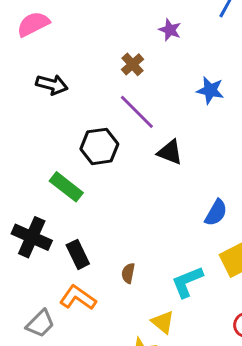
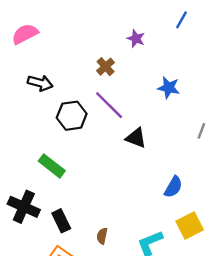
black hexagon: (99, 146) -> (72, 116), moved

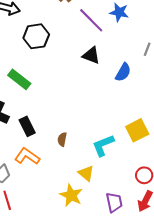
purple line: (109, 105) -> (91, 20), moved
blue semicircle: (173, 187) -> (123, 72), moved

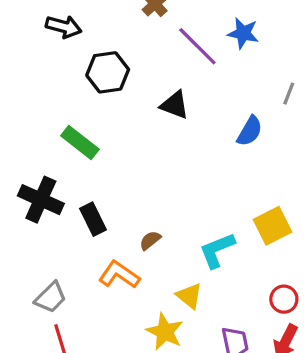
black triangle: (91, 55) -> (175, 105), moved
brown semicircle: (62, 139) -> (150, 240), turned 40
orange L-shape: (27, 156) -> (119, 275), moved

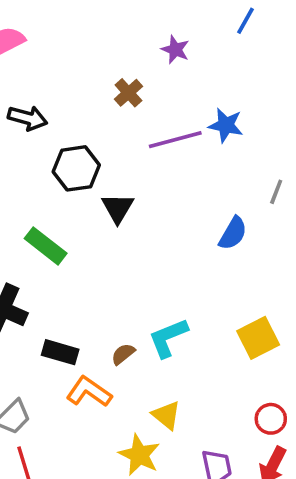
purple line: (197, 46) -> (175, 140), turned -60
black triangle: (175, 105) -> (118, 208), moved, turned 40
black rectangle: (93, 219) -> (60, 352), moved, turned -48
cyan L-shape: (217, 250) -> (168, 338), moved

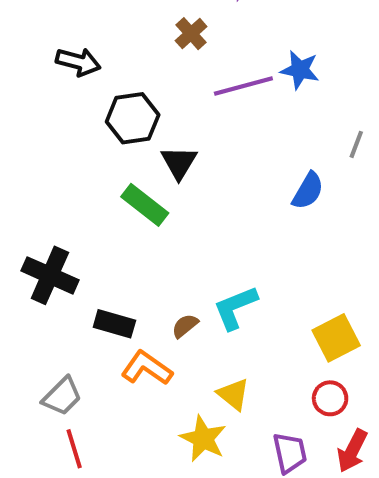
green rectangle: (46, 246) -> (145, 205), moved
yellow square: (258, 338) -> (336, 338), moved
red circle: (271, 419) -> (330, 398), moved

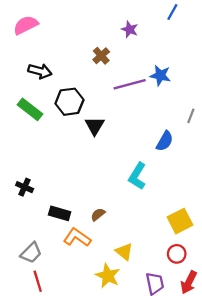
green rectangle: (145, 205) -> (30, 109), moved
black cross: (50, 275) -> (25, 187), size x0.6
cyan L-shape: (235, 308) -> (137, 176), moved, turned -36

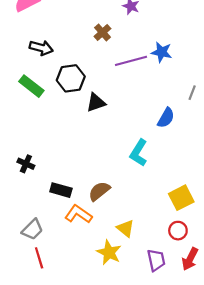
black triangle: (95, 126) -> (96, 103), turned 40
brown semicircle: (98, 214) -> (99, 191), size x1.5

